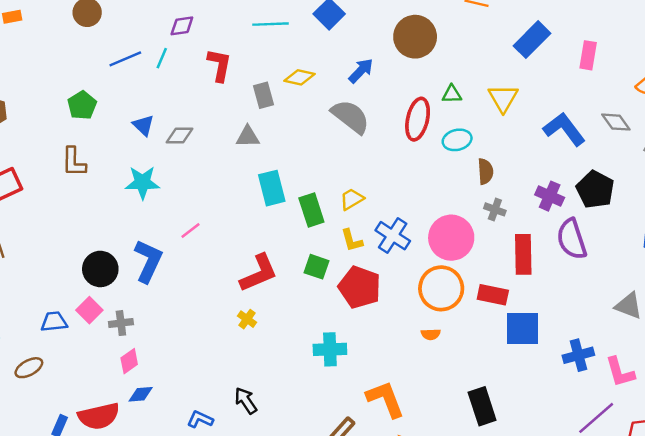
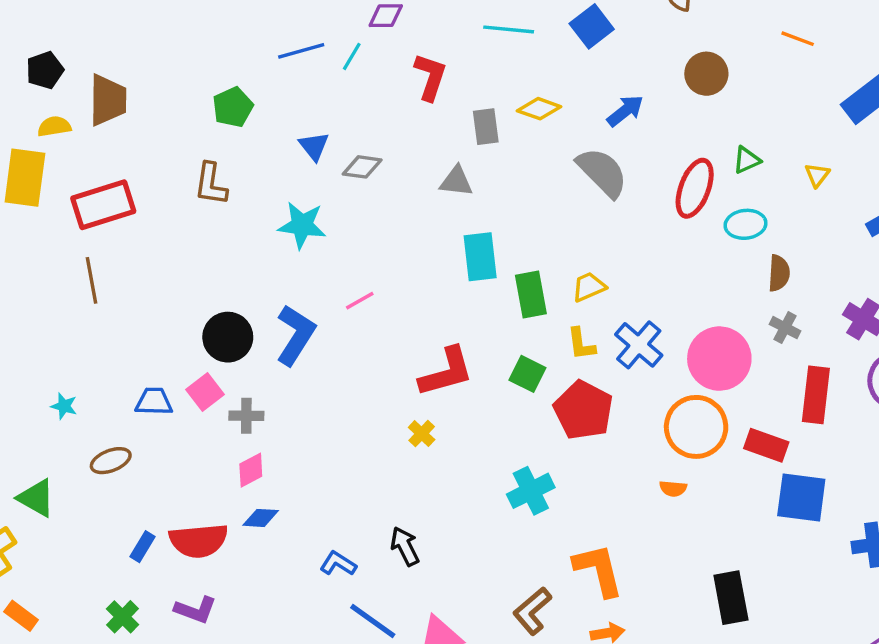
brown circle: (415, 37) -> (706, 74), size x0.7
green triangle: (452, 94) -> (747, 160), turned -30
yellow triangle: (503, 98) -> (817, 175), size x0.6
cyan cross: (330, 349) -> (531, 491), turned -32

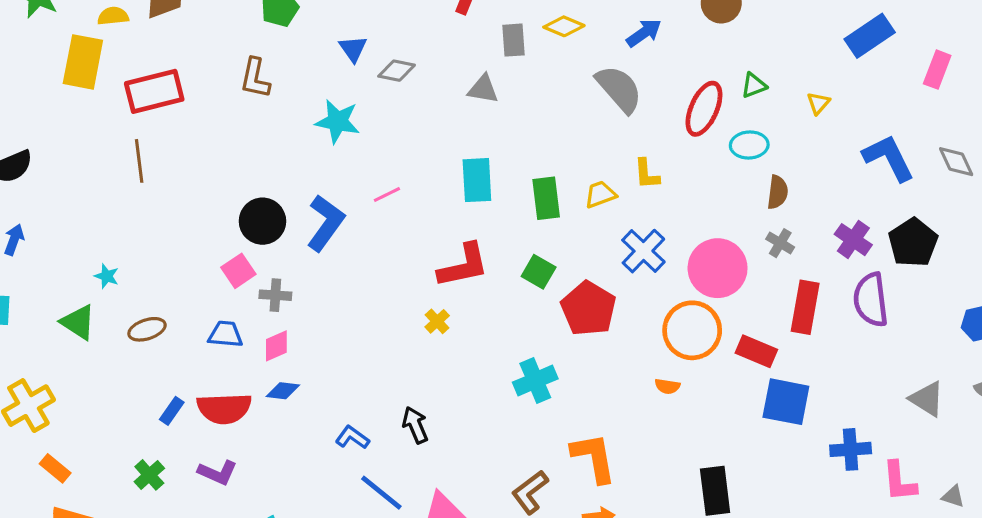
cyan rectangle: (480, 257) -> (477, 180), moved
yellow L-shape: (581, 344) -> (647, 174), moved
blue trapezoid: (154, 402) -> (225, 334), moved
green triangle: (36, 498) -> (78, 322), moved

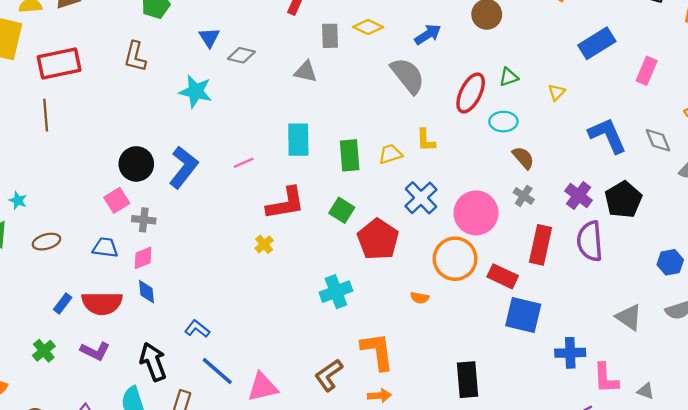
brown semicircle: (778, 192) -> (523, 158), turned -50
pink line: (387, 194) -> (244, 163), moved
orange semicircle: (667, 386) -> (420, 298), moved
blue diamond: (283, 391) -> (146, 292), turned 75
black arrow: (415, 425) -> (153, 362), moved, size x1.4

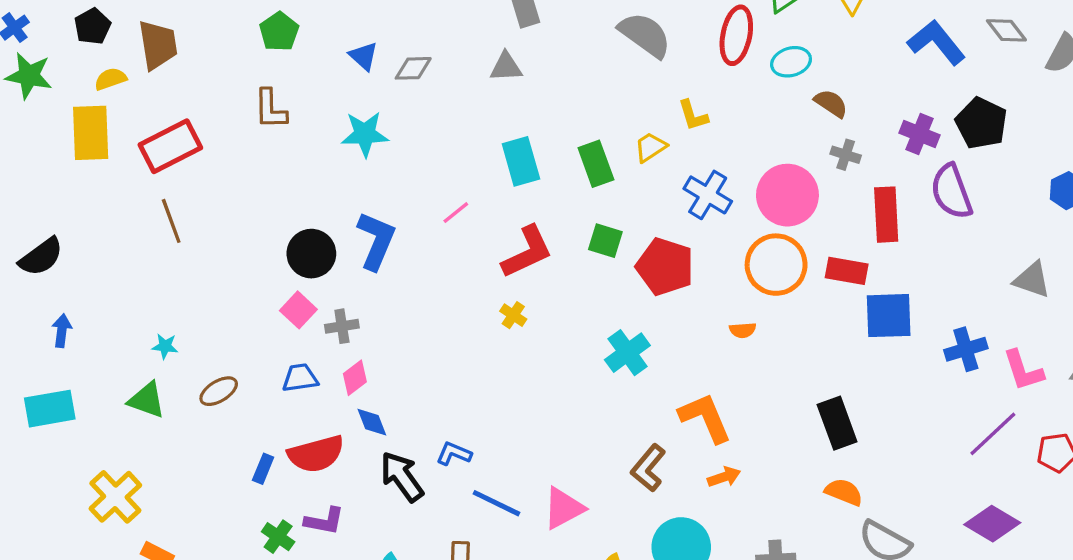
green cross: (44, 351) -> (278, 537), moved
black arrow: (153, 362) -> (402, 477), moved

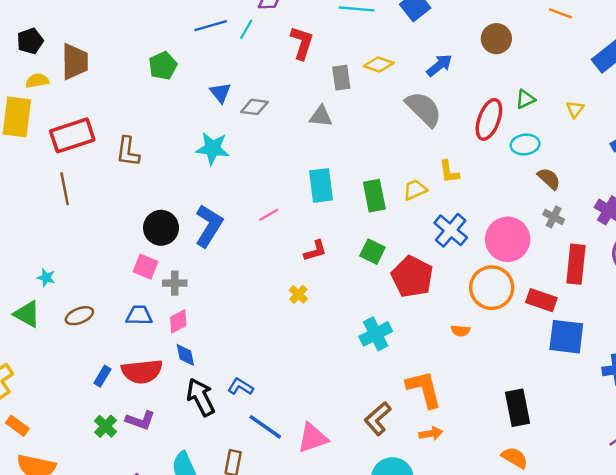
brown L-shape: (270, 109) -> (128, 152), moved
red L-shape: (527, 252) -> (315, 251), size x0.6
pink square: (298, 310) -> (145, 267), turned -30

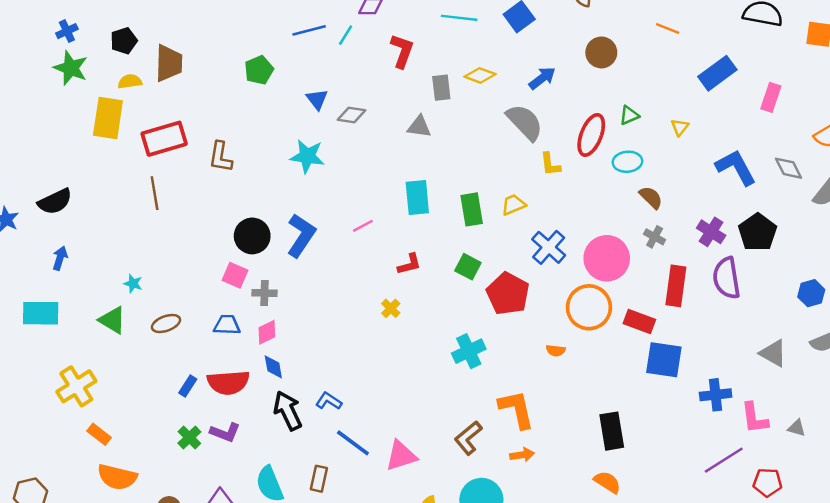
yellow L-shape: (449, 172) -> (550, 164), moved

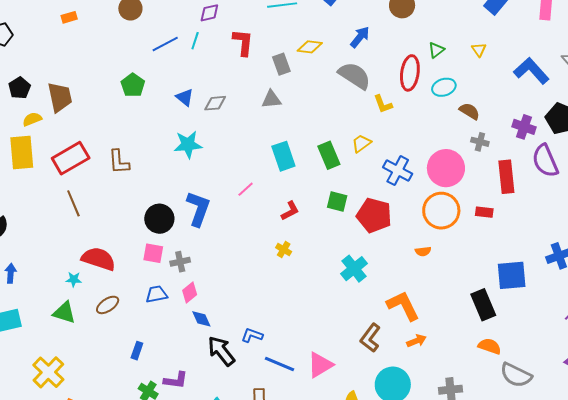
red rectangle: (639, 321) -> (484, 212), size x0.7
blue square: (664, 360) -> (512, 275), moved
red semicircle: (228, 382) -> (98, 259), moved, turned -144

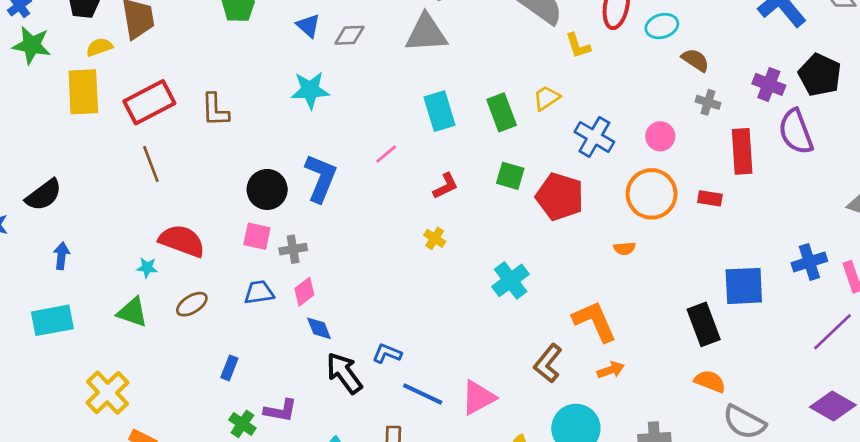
gray triangle: (271, 99) -> (426, 33), size x1.6
pink circle: (446, 168) -> (660, 136), size x0.6
cyan cross: (354, 269) -> (511, 280), moved

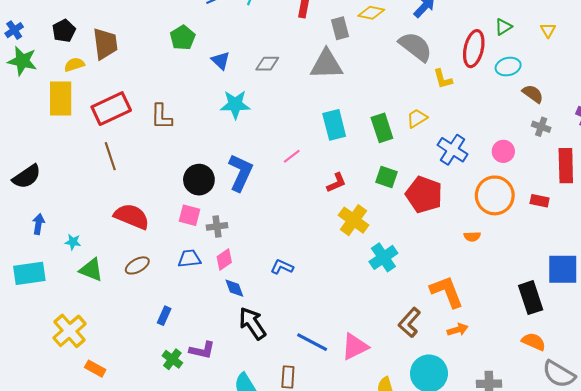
blue triangle: (308, 26) -> (221, 60), moved
yellow cross: (435, 238) -> (354, 220), moved, size x1.8
cyan star: (147, 268) -> (73, 242), moved
blue L-shape: (387, 353) -> (282, 267), moved

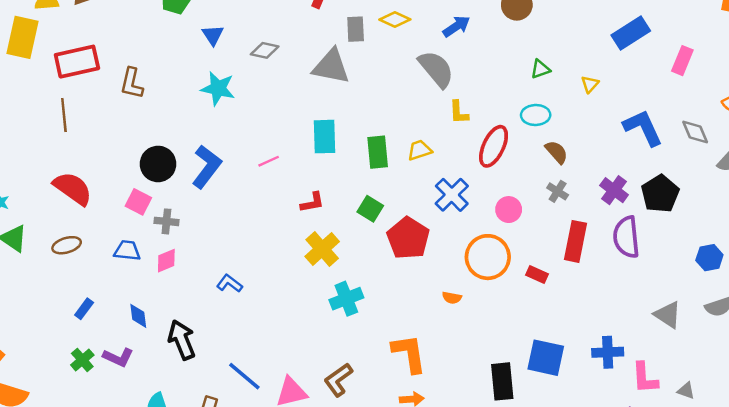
red ellipse: (474, 49) -> (494, 146), moved
blue diamond: (234, 288) -> (138, 316), moved
brown L-shape: (409, 323) -> (338, 380), moved

